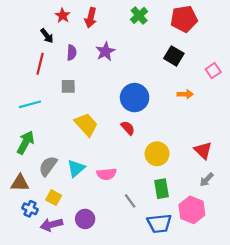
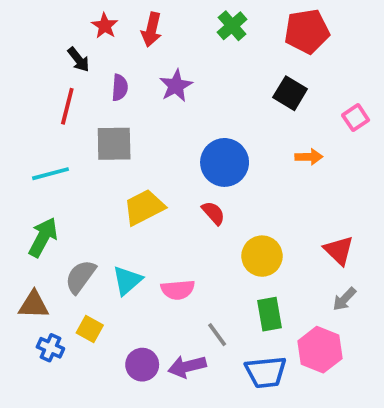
gray square: (68, 86) -> (114, 144), size x1.5
yellow trapezoid: (86, 125) -> (144, 207), turned -75
purple arrow: (51, 225) -> (187, 366), moved

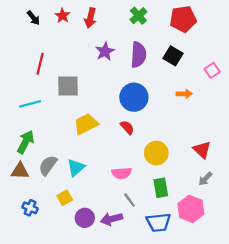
black arrow: (79, 59) -> (33, 18), moved
purple semicircle: (120, 88) -> (138, 55), moved, size x1.6
pink semicircle: (178, 290) -> (122, 173), moved
brown triangle: (34, 305) -> (20, 171), moved
yellow square: (90, 329) -> (65, 198), moved, turned 32

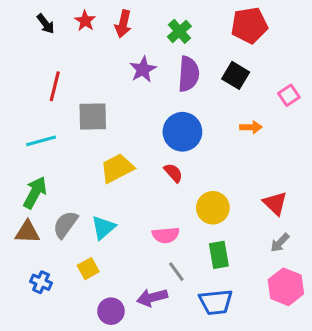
green cross: (138, 16) -> (179, 31), moved
pink hexagon: (191, 209) -> (286, 287), moved
purple circle: (85, 218) -> (111, 311), moved

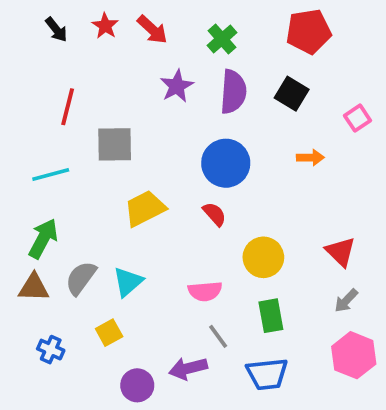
red arrow: (123, 24) -> (152, 30), turned -60

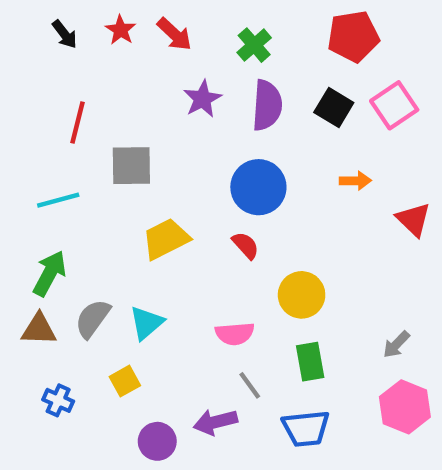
pink square: (357, 118) -> (394, 105), moved, size x1.5
red triangle: (341, 252) -> (414, 219), moved

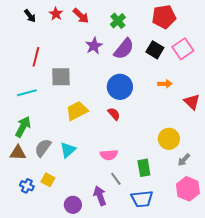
purple semicircle: (267, 105) -> (124, 49), turned 35
yellow circle: (302, 295) -> (169, 139), moved
yellow square: (125, 381) -> (48, 180), moved, turned -32
purple arrow: (215, 422) -> (100, 196), turned 84

